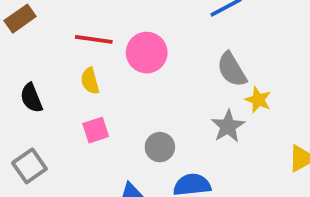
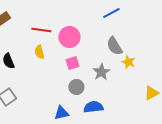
gray star: (228, 126) -> (101, 72), moved
pink square: (96, 130) -> (72, 63), moved

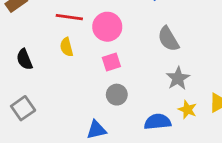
yellow star: (128, 62) -> (187, 110), moved
gray star: (101, 72) -> (178, 78), moved
blue semicircle: (93, 107) -> (158, 122), moved

